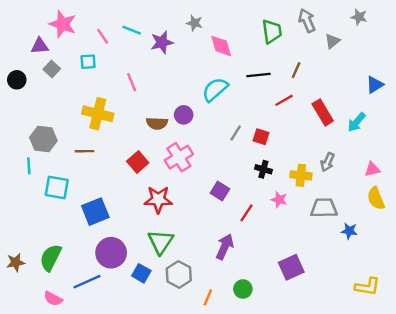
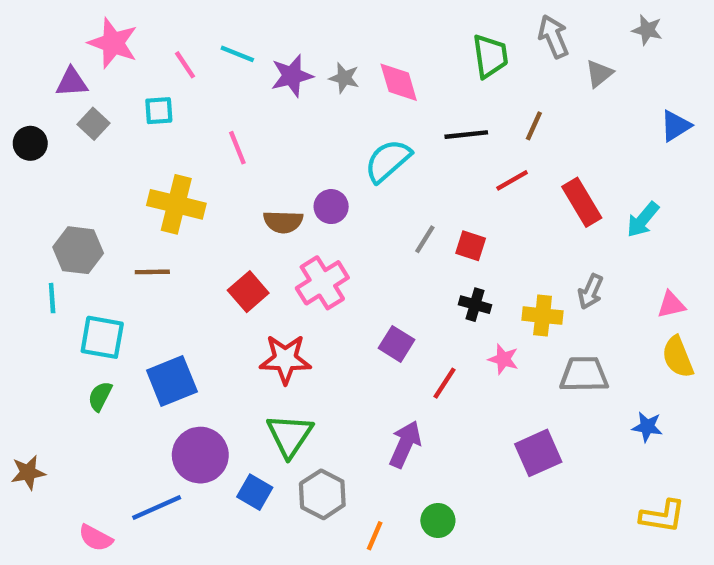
gray star: (195, 23) -> (344, 78), moved
blue triangle: (375, 85) -> (676, 126), moved
blue star: (349, 231) -> (647, 427), moved
green semicircle: (51, 258) -> (100, 396), moved, size x0.6
purple square: (291, 267) -> (538, 453), moved

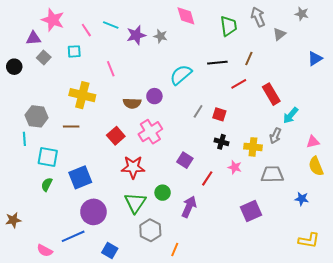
pink diamond: (399, 82) -> (186, 16), moved
cyan arrow: (643, 220) -> (291, 115), moved
blue square: (255, 492) -> (110, 251), moved
green circle: (438, 520) -> (163, 193), moved

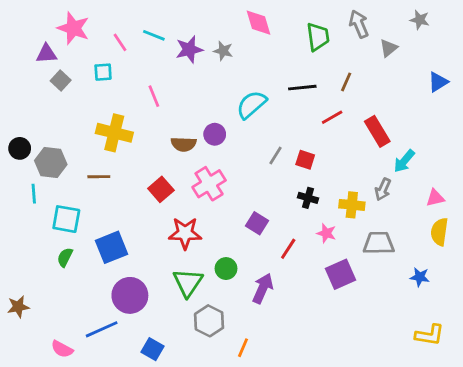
black circle: (14, 67) -> (20, 148), moved
yellow semicircle: (316, 166) -> (439, 232), turned 30
purple square: (251, 211) -> (340, 274), moved

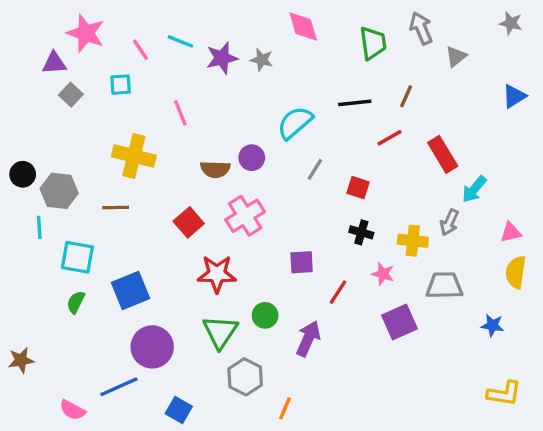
gray star: (420, 20) -> (511, 23), moved
gray line: (275, 155) -> (315, 169), moved
purple square: (257, 223) -> (302, 262), turned -35

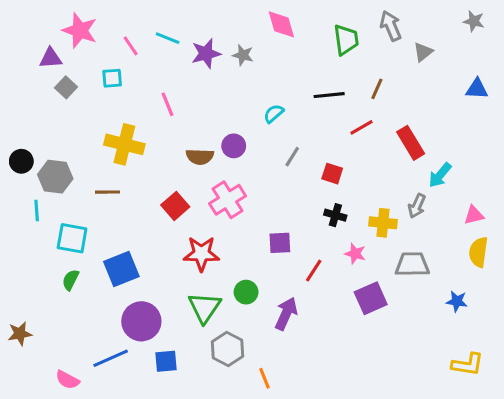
blue triangle: (514, 96) -> (477, 89), turned 35
cyan semicircle: (295, 123) -> (274, 114), size x0.6
orange line: (285, 408) -> (264, 378), turned -45
blue square: (179, 410) -> (166, 361), moved, turned -35

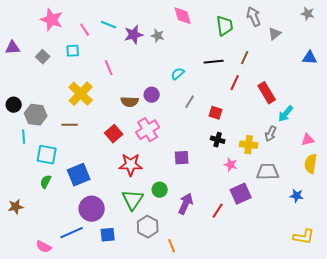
purple triangle: (51, 58) -> (13, 48), moved
red line: (361, 127) -> (235, 83), turned -35
yellow cross: (124, 144) -> (81, 94), turned 30
red line: (314, 271) -> (218, 211), moved
brown star: (20, 334) -> (16, 207), moved

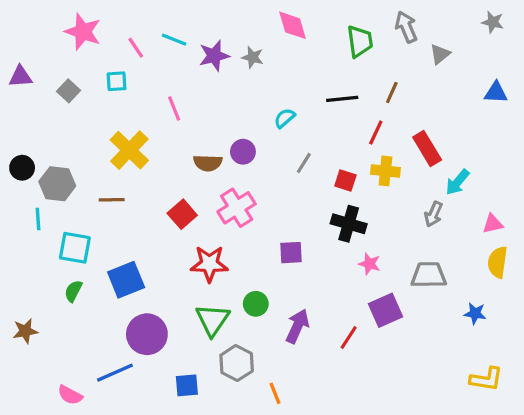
black cross: (218, 140) -> (349, 224), size x1.5
yellow cross: (249, 145) -> (385, 171), moved
blue square: (108, 235) -> (187, 385), moved

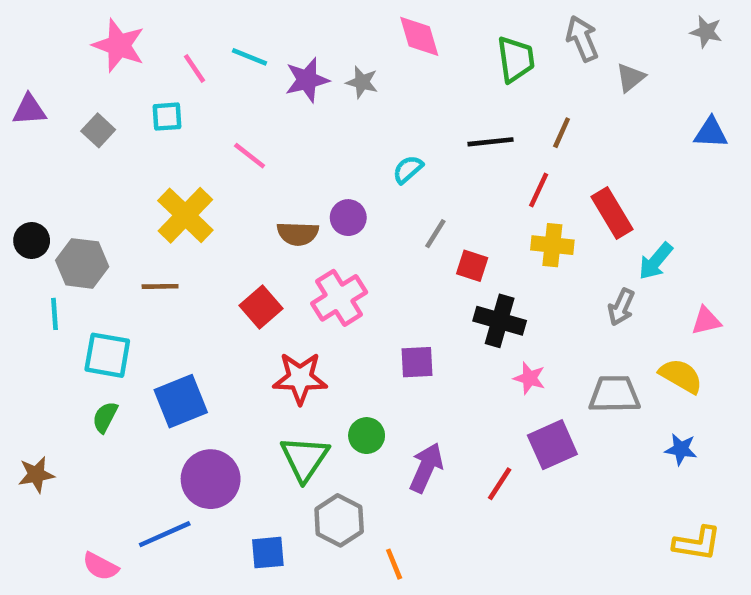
pink line: (174, 109) -> (250, 156), turned -30
red square: (345, 181) -> (472, 266), moved
yellow semicircle: (497, 262) -> (681, 376), moved, turned 112

